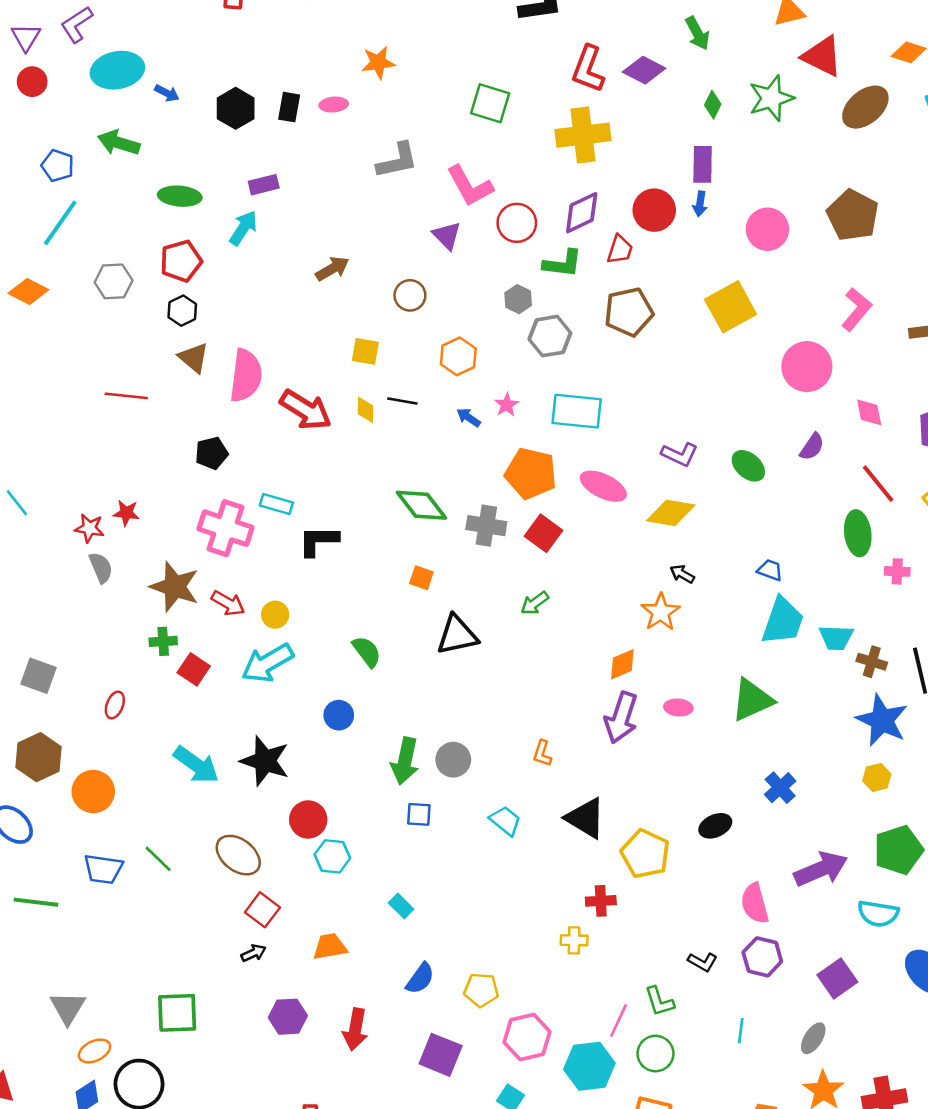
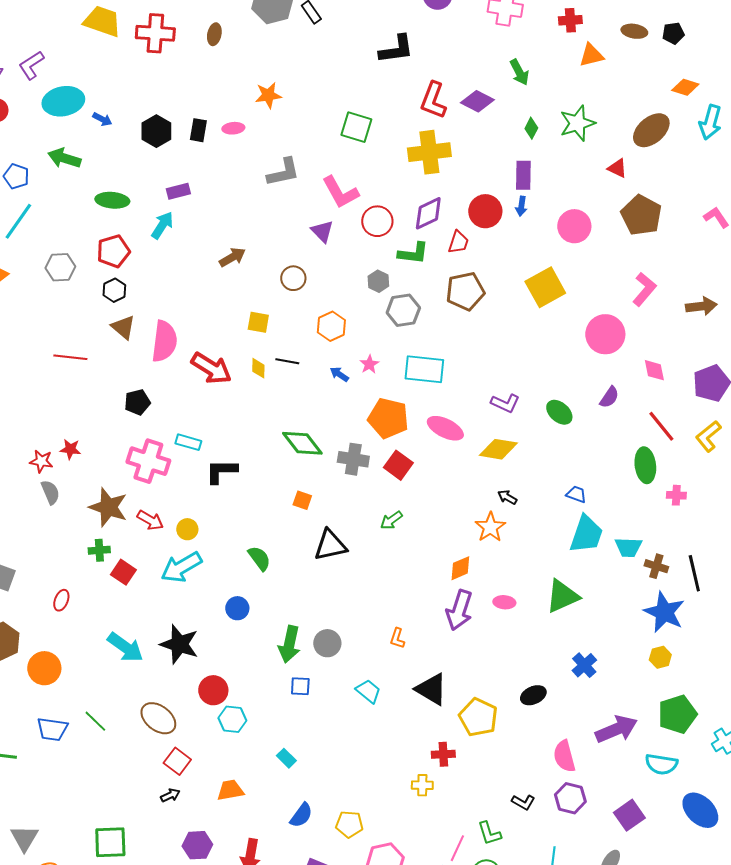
red triangle: (822, 56) -> (617, 168), moved, size x0.6

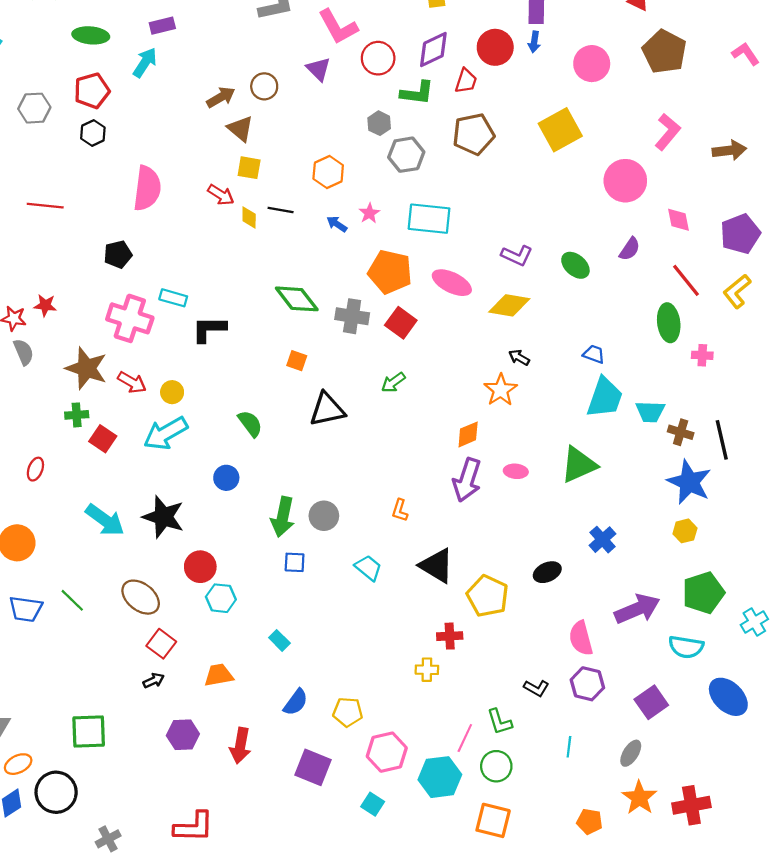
brown circle: (293, 278) -> (264, 86), moved
brown triangle: (123, 327) -> (240, 129), moved
red arrow: (211, 368) -> (221, 195), moved, size x0.6

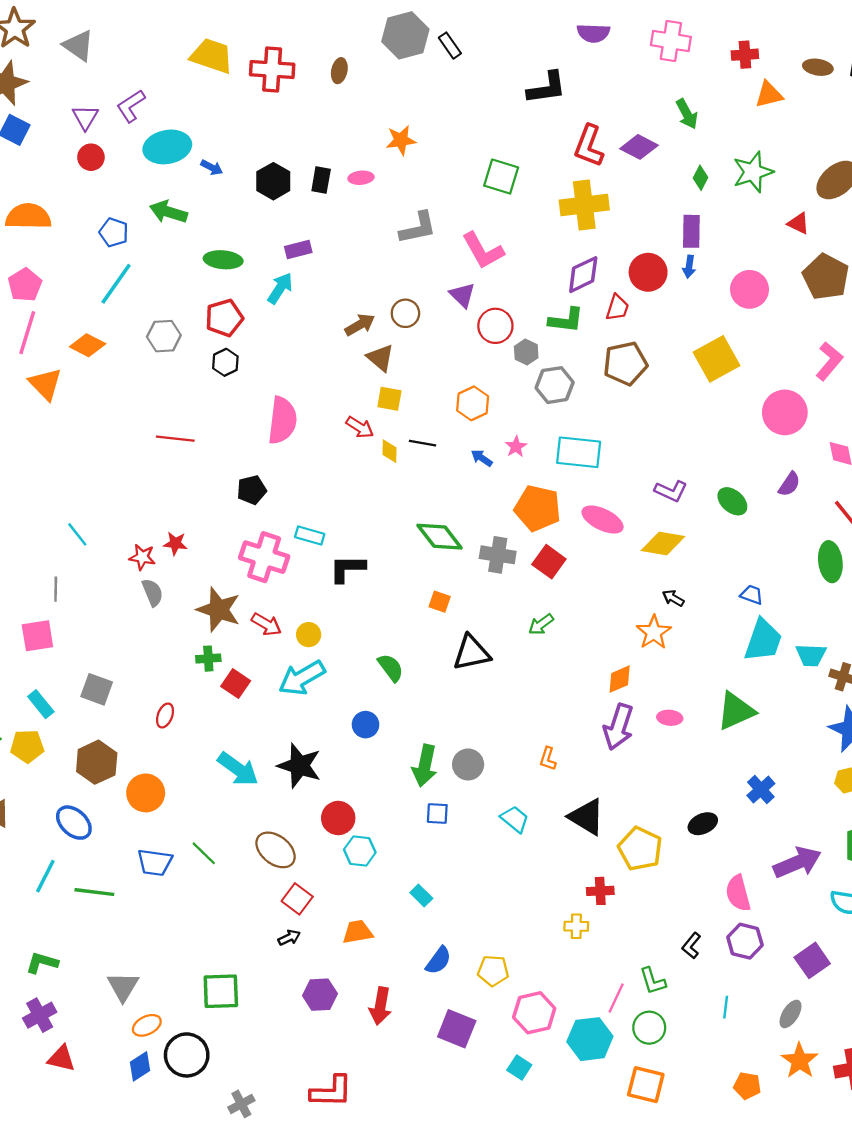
red circle: (378, 58) -> (495, 326), moved
black L-shape: (536, 688) -> (691, 946), turned 100

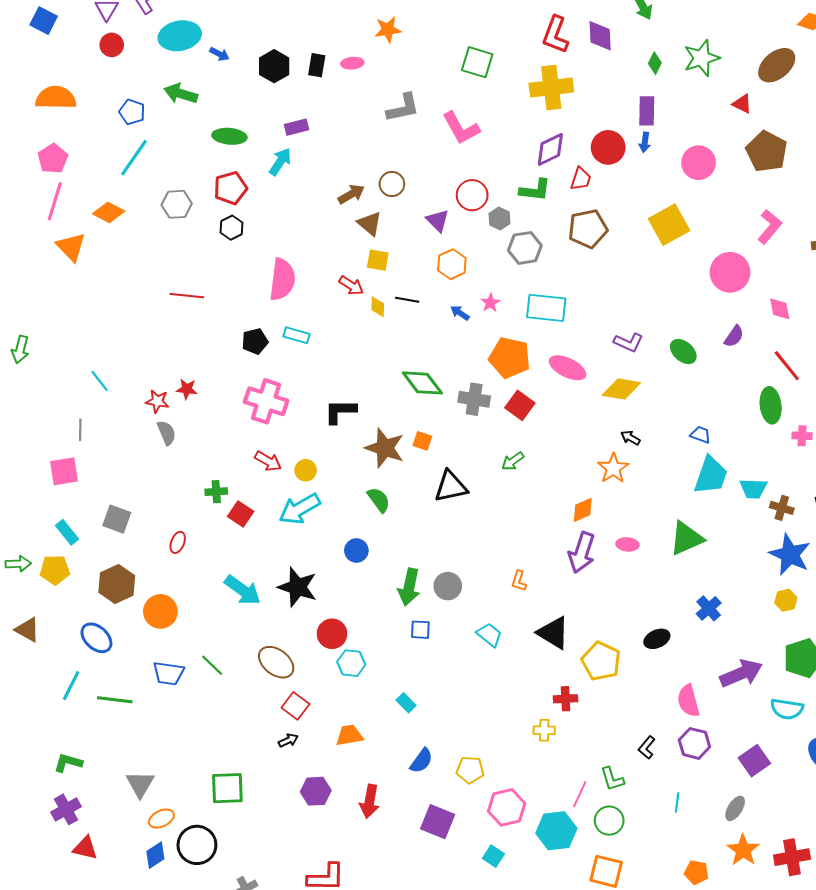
purple diamond: (639, 147) -> (600, 36), turned 60
purple triangle: (462, 295) -> (438, 221), moved
cyan rectangle: (310, 535) -> (296, 335), moved
brown star: (219, 610) -> (385, 448), moved

